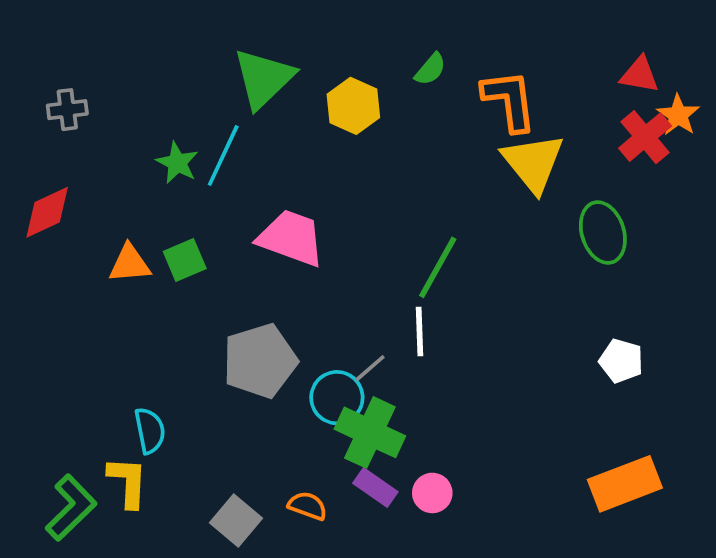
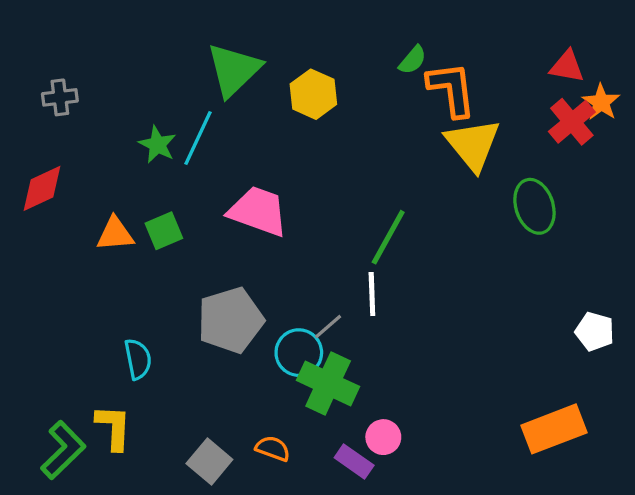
green semicircle: (430, 69) -> (413, 60), moved
white pentagon: (621, 361) -> (595, 331), moved
cyan semicircle: (150, 431) -> (138, 359), moved
purple rectangle: (375, 487) -> (354, 461), moved

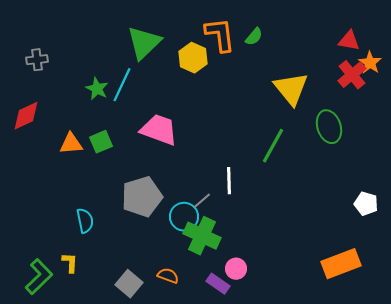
orange L-shape: (452, 89) -> (220, 35), moved
green line: (388, 237) -> (273, 146), moved
yellow L-shape: (114, 427) -> (70, 263), size x0.7

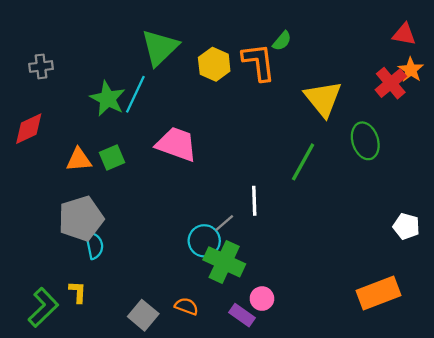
orange L-shape: (220, 35) -> (259, 62), moved
red triangle: (349, 41) -> (404, 34), moved
green star: (97, 89) -> (108, 99), size x1.4
gray pentagon: (142, 197) -> (81, 219), moved

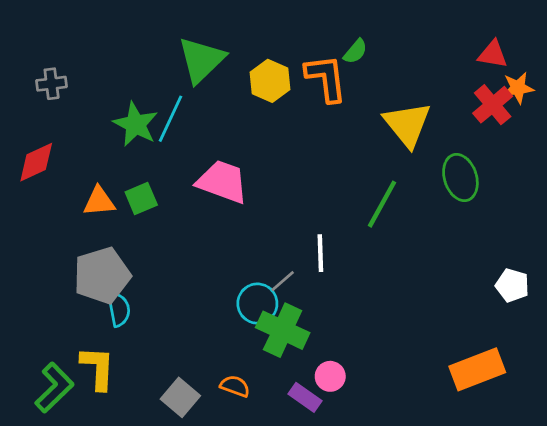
red triangle: (404, 34) -> (493, 54), moved
orange star: (411, 70) -> (518, 88), turned 30
yellow L-shape: (78, 292) -> (98, 368), size x1.6

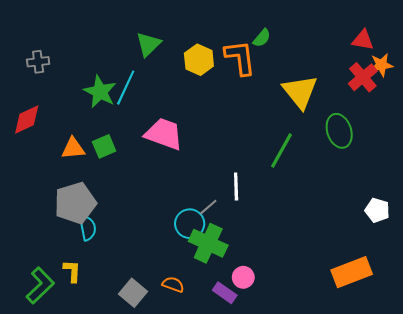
green triangle: (201, 60) -> (148, 44), size x0.7
yellow L-shape: (98, 368) -> (72, 271), size x0.7

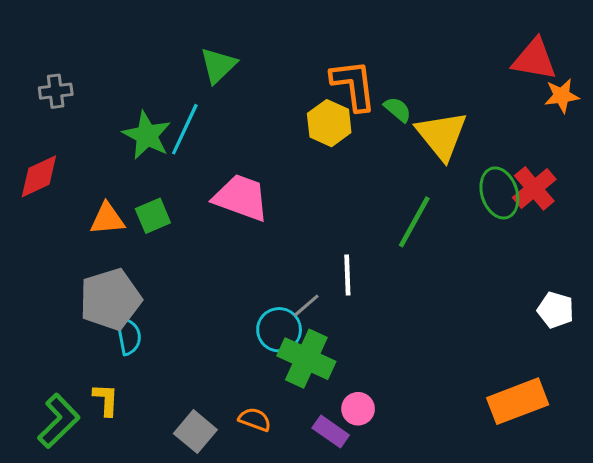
green semicircle: (262, 38) -> (398, 109), moved, turned -90
red triangle: (363, 40) -> (534, 59), size x1.4
yellow hexagon: (199, 60) -> (329, 123), moved
red cross: (363, 77) -> (534, 188), moved

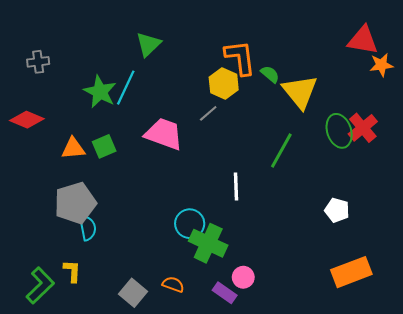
red diamond: (39, 176) -> (27, 120), turned 48
gray line: (306, 305) -> (208, 113), moved
white pentagon: (556, 310) -> (337, 210), moved

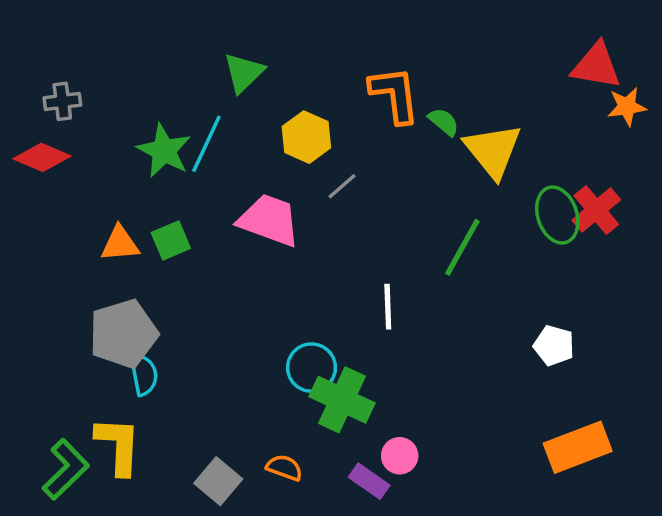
yellow hexagon: (224, 83) -> (306, 137), moved
red diamond: (27, 120) -> (42, 157), moved
yellow L-shape: (72, 271) -> (118, 446), size x1.6

